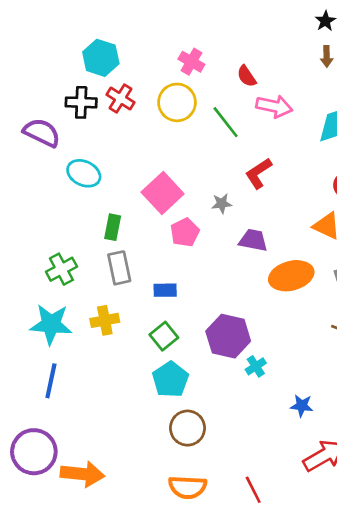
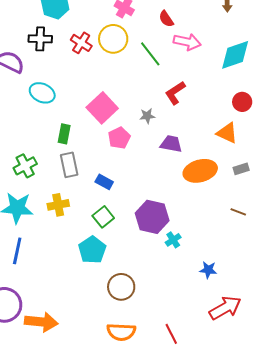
red cross: (121, 98) -> (81, 43), moved
blue rectangle: (165, 290) -> (104, 182), turned 30
cyan pentagon: (170, 379) -> (92, 250), moved

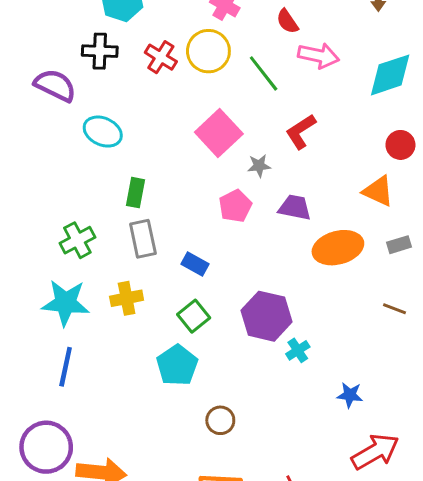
pink square: (102, 108) -> (219, 133), moved
pink pentagon: (119, 138) -> (235, 206), moved
brown circle: (121, 287) -> (220, 420), size x0.7

